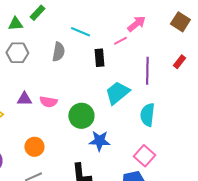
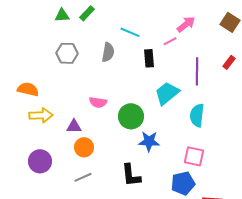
green triangle: (15, 24) -> (62, 15), moved
purple triangle: (24, 99) -> (74, 126), moved
pink square: (144, 156) -> (194, 156), turned -30

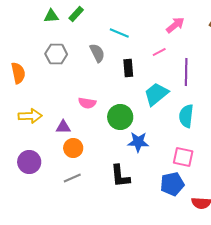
pink line: (170, 41) -> (159, 52), moved
gray semicircle: (108, 52) -> (97, 53), turned -36
black rectangle: (149, 58) -> (128, 68), moved
orange semicircle: (28, 89) -> (18, 73), moved, turned 65

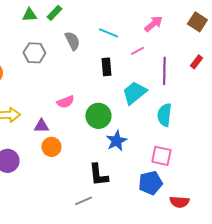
cyan line: (119, 33) -> (108, 33), moved
gray semicircle: (97, 53) -> (72, 41), moved
pink semicircle: (87, 103) -> (65, 102), turned -30
blue star: (138, 142) -> (116, 141), turned -30
gray line: (72, 178) -> (83, 201), moved

